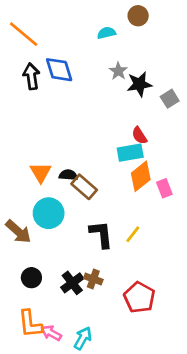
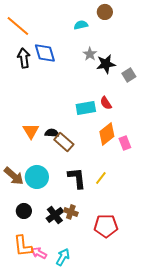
cyan rectangle: (130, 153) -> (86, 108), moved
cyan circle: (49, 213) -> (37, 177), moved
red pentagon: (139, 297) -> (106, 226), turned -30

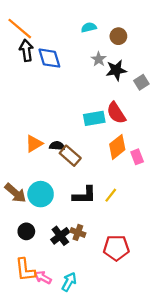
brown circle: (105, 12) -> (118, 36), moved
black arrow: (24, 58) -> (26, 50), moved
red semicircle: (106, 103) -> (116, 113), size x1.5
orange triangle: (31, 131) -> (34, 144), turned 30
black L-shape: (77, 178) -> (84, 195), turned 95

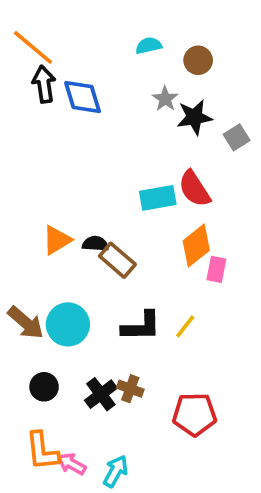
pink rectangle: (137, 157) -> (216, 269), moved, turned 32

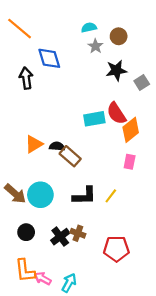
black arrow: (44, 84) -> (26, 78), moved
gray star: (165, 99) -> (95, 46), moved
orange diamond: (196, 246) -> (131, 130), moved

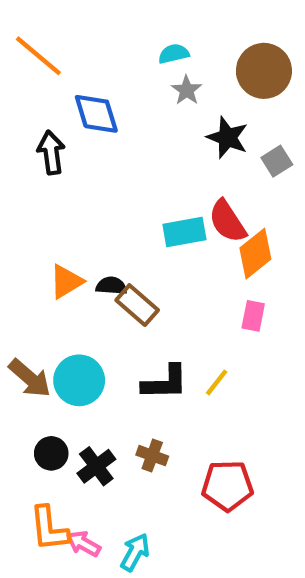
brown circle: (119, 36) -> (264, 71), moved, size x1.6
black star: (116, 70) -> (227, 137), turned 30
black cross: (60, 237) -> (96, 466), moved

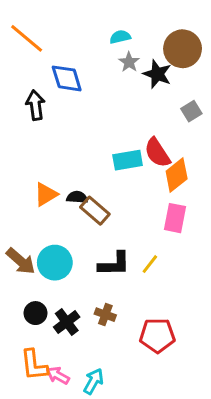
black star: (227, 137) -> (157, 74), moved
pink rectangle: (253, 316) -> (175, 218), size x1.4

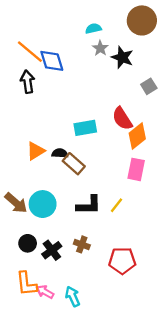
orange line: (27, 38) -> (30, 52), moved
brown circle: (183, 49) -> (142, 20), moved
cyan rectangle: (128, 160) -> (85, 128), moved
cyan arrow: (93, 381) -> (73, 296), turned -54

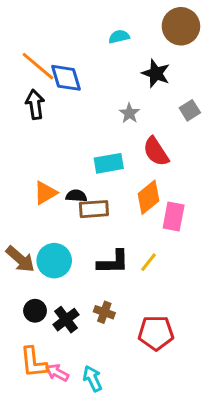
gray star: (100, 48) -> (129, 113), moved
orange diamond: (137, 136) -> (149, 197), moved
brown rectangle: (74, 164) -> (94, 209), turned -45

